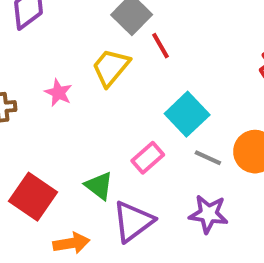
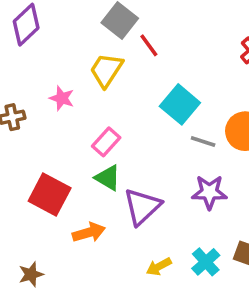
pink rectangle: (148, 158) -> (106, 142), moved

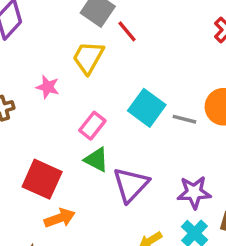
cyan square: (180, 104) -> (147, 108), moved
purple star: (209, 192) -> (194, 192), moved
orange arrow: (89, 232) -> (60, 218), moved

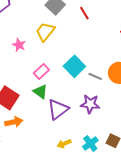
red line: (127, 31) -> (84, 13), moved
purple star: (194, 192) -> (90, 104), moved

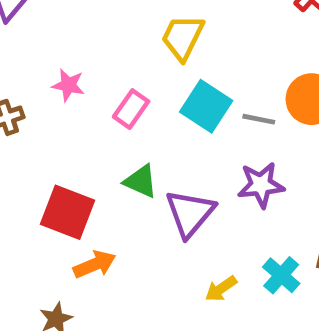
yellow trapezoid: (45, 32) -> (183, 37), moved
pink rectangle: (41, 72) -> (131, 109), moved

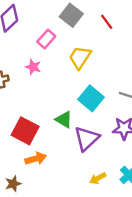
yellow trapezoid: (183, 37) -> (80, 57), moved
cyan square: (206, 106) -> (91, 98), moved
pink rectangle: (131, 109) -> (46, 39), moved

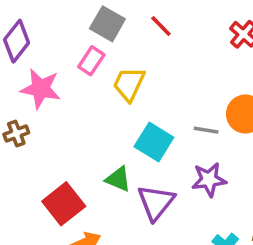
pink rectangle: (46, 39) -> (91, 61), moved
pink star: (33, 67) -> (41, 89), moved, size x1.6
red square: (25, 131) -> (64, 204), turned 32

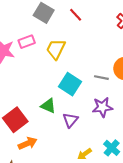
pink rectangle: (91, 61) -> (27, 42), moved, turned 35
purple triangle: (156, 202) -> (70, 120), size x0.7

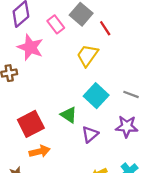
red line: (76, 15) -> (105, 28), moved
pink rectangle: (27, 42) -> (56, 24), moved, turned 63

